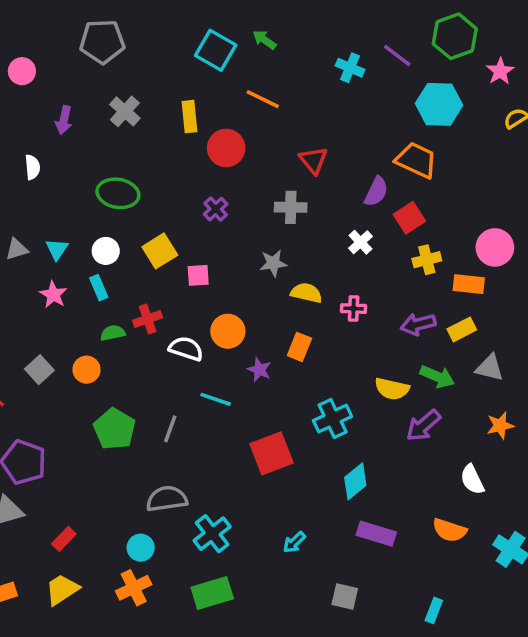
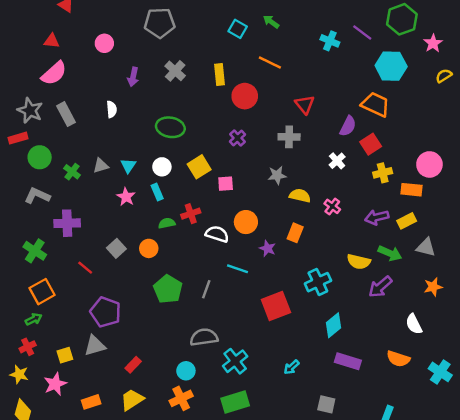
cyan square: (216, 50) -> (238, 29), size x0.7
pink cross: (354, 309) -> (332, 206), turned 35

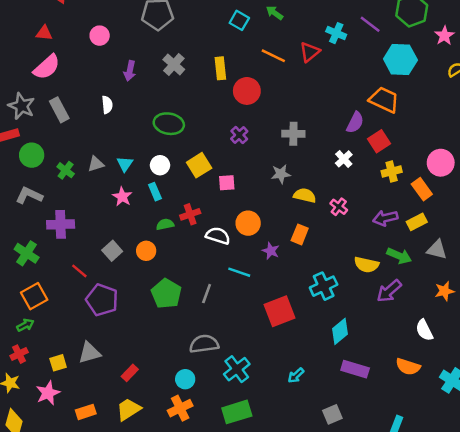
red triangle: (305, 104) -> (310, 52), moved, turned 30
orange rectangle: (411, 190) -> (422, 189), turned 48
purple pentagon: (106, 312) -> (102, 300), moved
gray square: (326, 404) -> (332, 414), turned -36

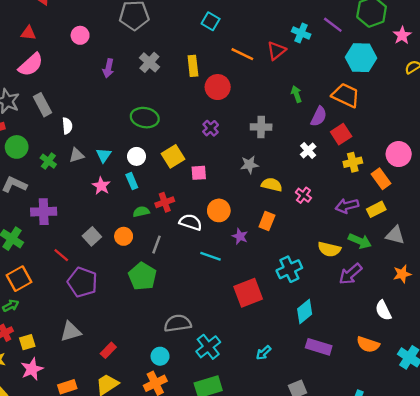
green arrow: (275, 13) -> (296, 94), moved, turned 35
white semicircle: (107, 105) -> (67, 126), moved
gray line: (207, 294) -> (156, 245), moved
yellow square: (58, 363) -> (27, 342), moved

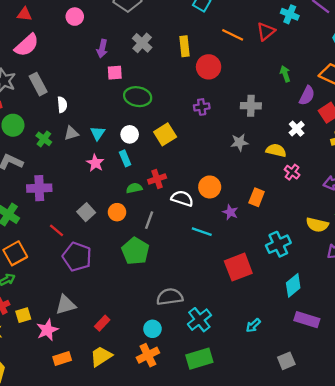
purple cross: (211, 128) -> (202, 107), turned 35
pink square: (199, 173) -> (115, 73), moved
yellow semicircle: (272, 185) -> (276, 150), moved
pink star: (32, 369) -> (47, 330), moved

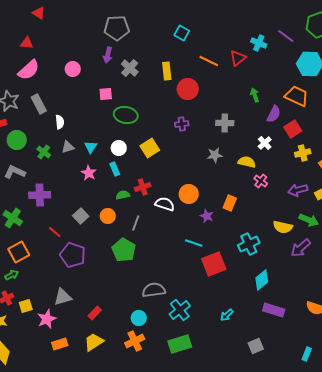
pink circle: (75, 17) -> (73, 69), moved
purple arrow: (102, 49) -> (108, 55), moved
cyan line: (202, 232) -> (194, 243), moved

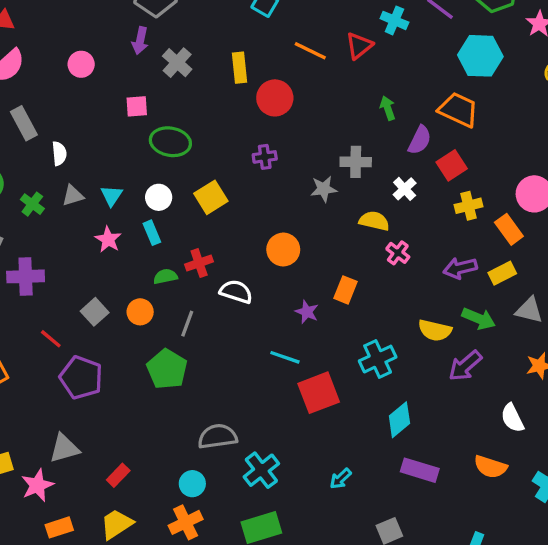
gray cross: (225, 123) -> (356, 162), moved
gray star: (215, 155) -> (324, 189), moved
orange circle: (189, 194) -> (283, 250), moved

